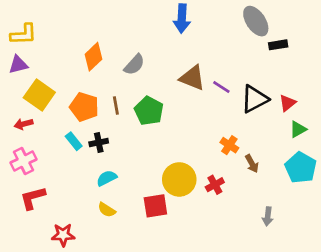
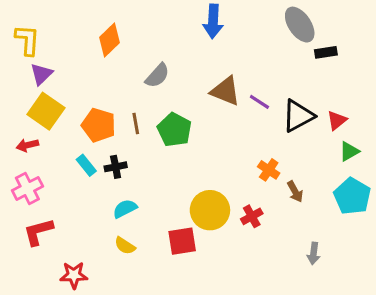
yellow L-shape: (24, 34) -> (27, 40), turned -84
orange diamond: (93, 57) -> (109, 40), moved
purple triangle: (18, 65) -> (41, 74), moved, turned -30

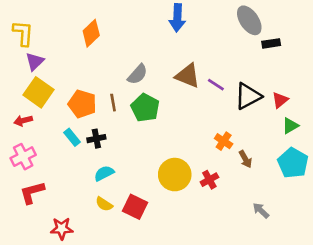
gray semicircle: (157, 76) -> (137, 74), moved
red square: (182, 241) -> (135, 207), moved, turned 35
gray arrow: (314, 253) -> (261, 211), turned 126

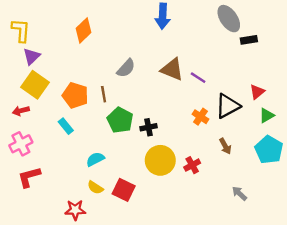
black triangle: (248, 96) -> (228, 106), moved
green pentagon: (145, 108) -> (120, 120), moved
black cross: (96, 139) -> (148, 127), moved
orange cross: (224, 141) -> (200, 117), moved
red star: (62, 228) -> (75, 210), moved

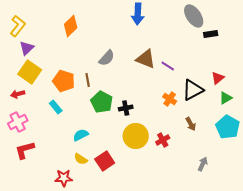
yellow L-shape: (21, 30) -> (18, 26), turned 35
red square: (124, 190) -> (105, 161), turned 30
gray arrow: (239, 193) -> (203, 164), turned 72

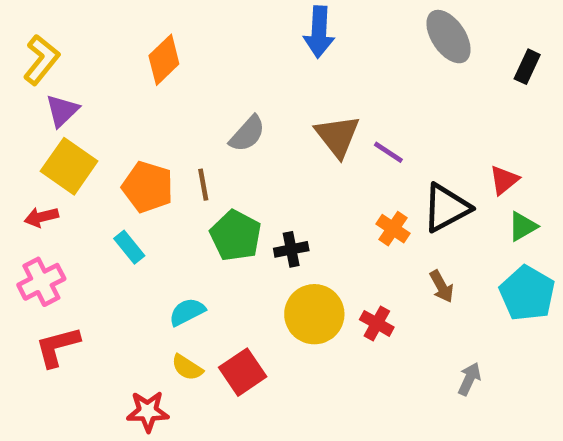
black rectangle: (211, 34) -> (527, 67), moved, turned -56
brown triangle: (146, 59) -> (337, 136), turned 30
red cross: (163, 140) -> (377, 323), turned -32

